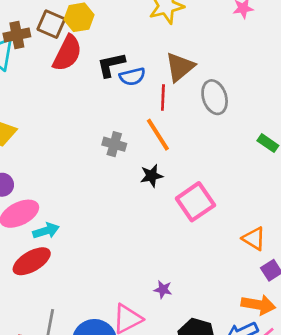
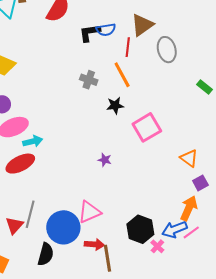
black L-shape: (111, 65) -> (90, 33), moved
purple star: (163, 289) -> (105, 160), moved
orange arrow: (258, 305) -> (189, 208), turned -80

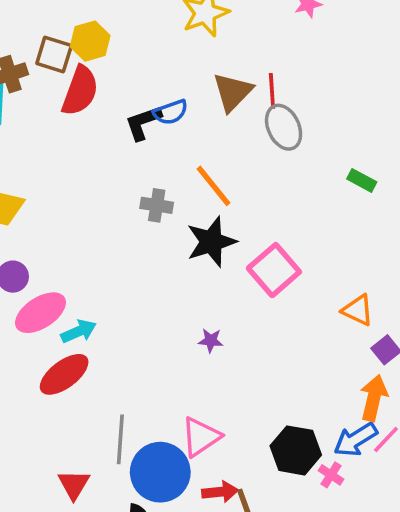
red line: (128, 47) -> (272, 91), moved
black star: (115, 105) -> (211, 242), size x1.6
gray line: (30, 214) -> (120, 439), moved

